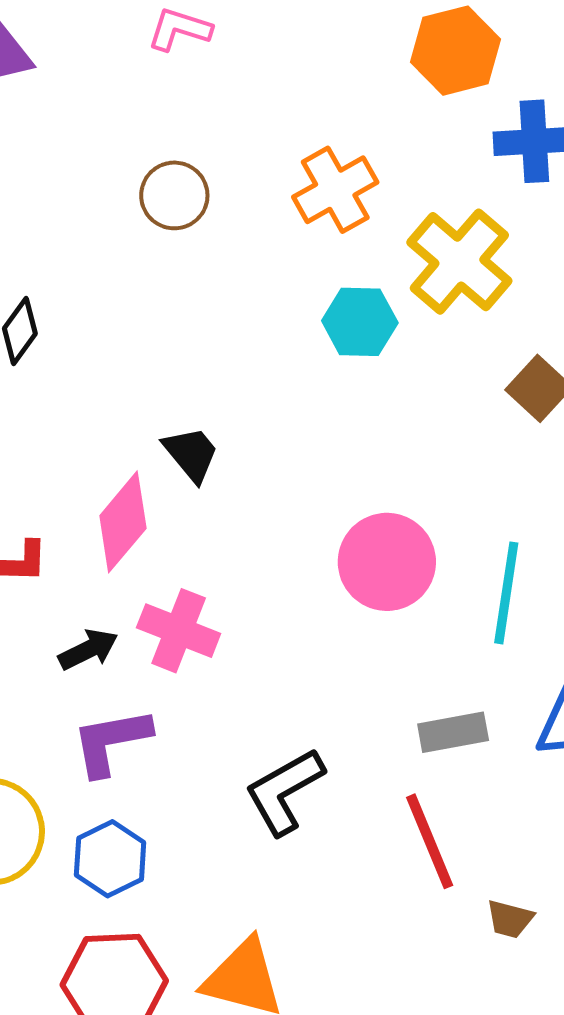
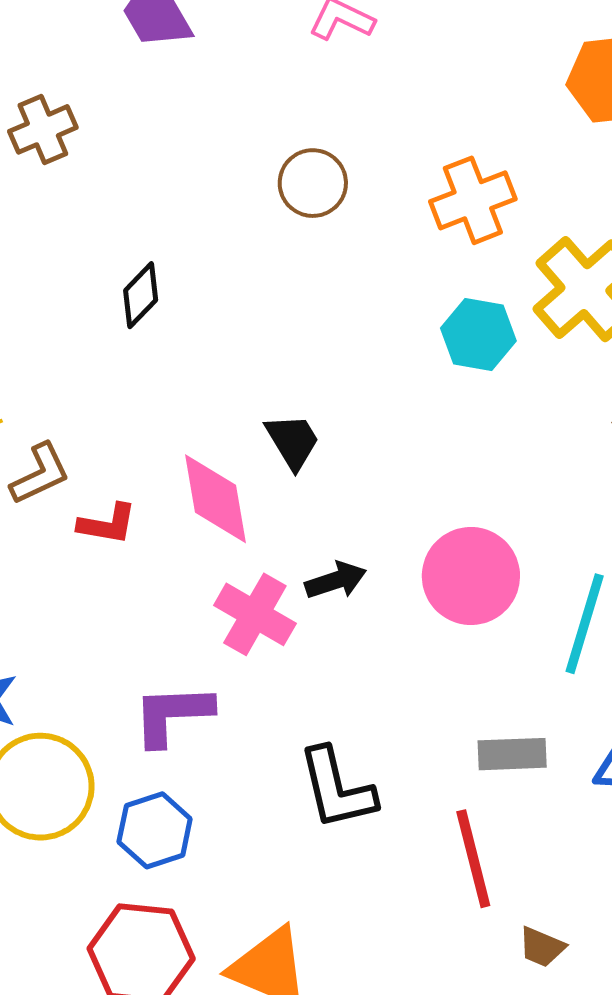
pink diamond: (123, 522) -> (215, 499), turned -58
black arrow: (88, 649) -> (336, 580), moved
black L-shape: (284, 791) -> (337, 789), turned -82

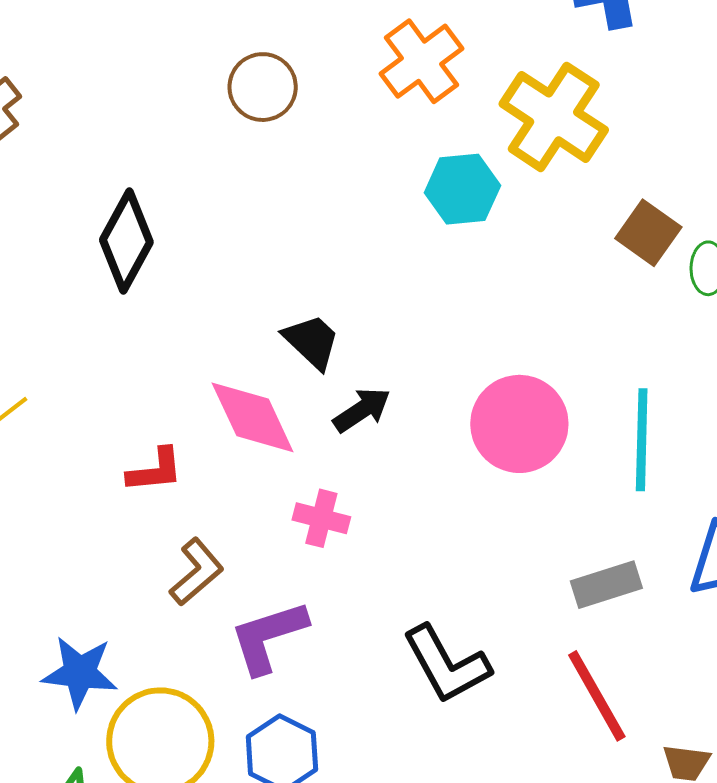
black diamond: (141, 295) -> (126, 241), size x1.5
brown L-shape: (40, 474) -> (197, 572), moved
black arrow: (336, 580) -> (362, 410), moved
pink cross: (255, 614) -> (321, 518), size x0.7

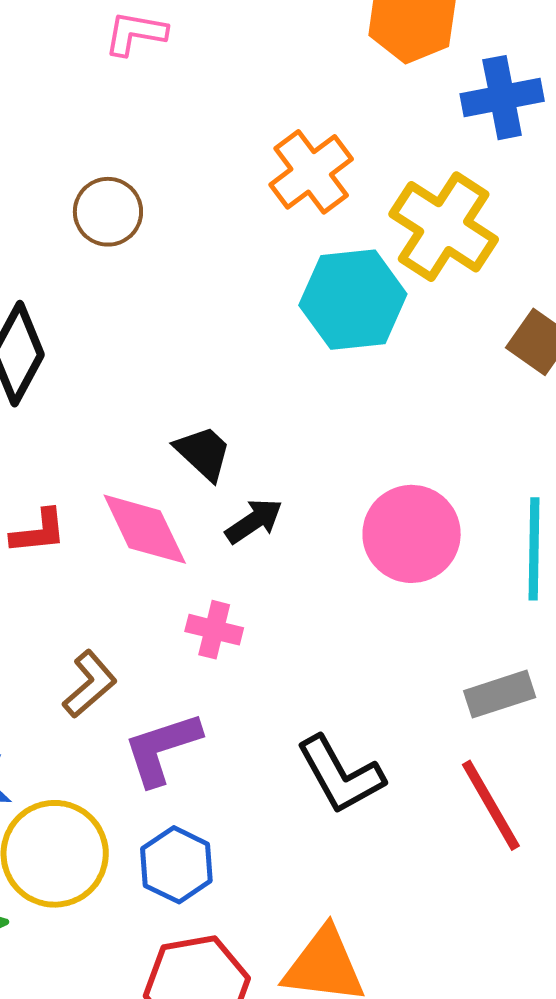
brown circle: (263, 87) -> (108, 212), moved
cyan hexagon: (462, 189) -> (353, 300), size x1.4
red L-shape: (155, 470) -> (38, 532), moved

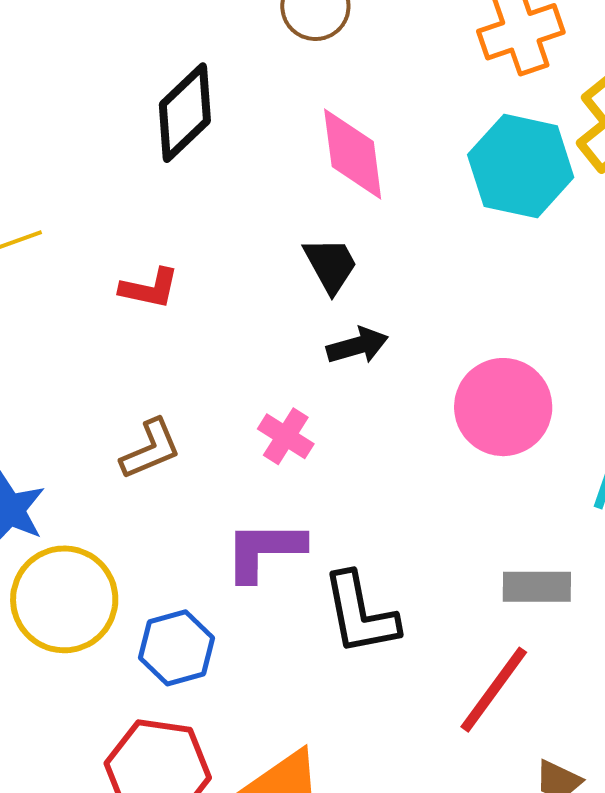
pink diamond: (145, 529) -> (353, 154), moved
purple L-shape: (162, 749) -> (264, 550), moved
red line: (491, 805) -> (494, 690), turned 48

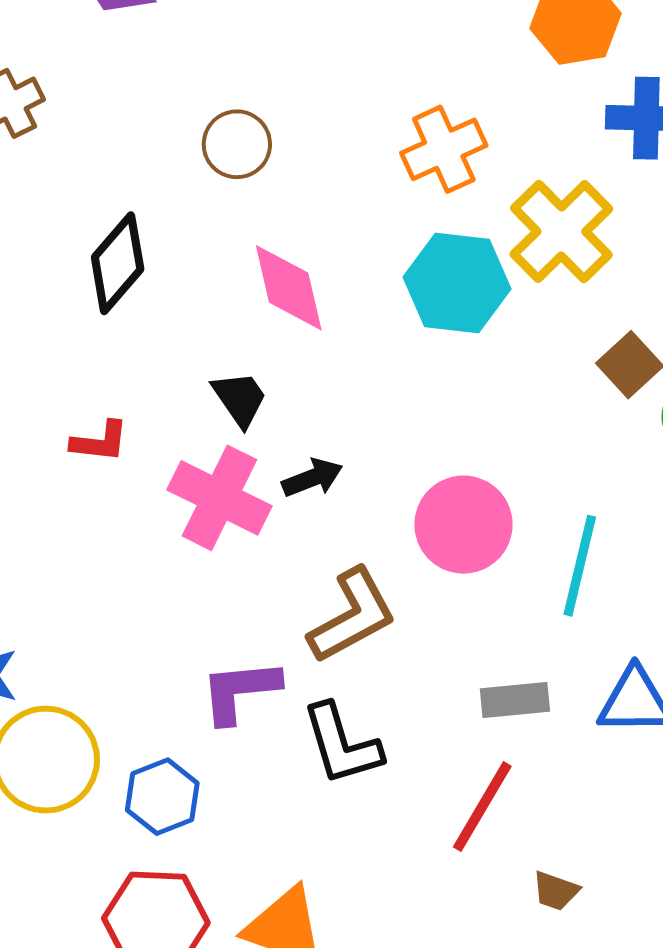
black trapezoid: (331, 265) -> (240, 399), moved
pink cross: (286, 436) -> (219, 498), moved, size x1.8
brown L-shape: (151, 449) -> (352, 616), moved, size x1.5

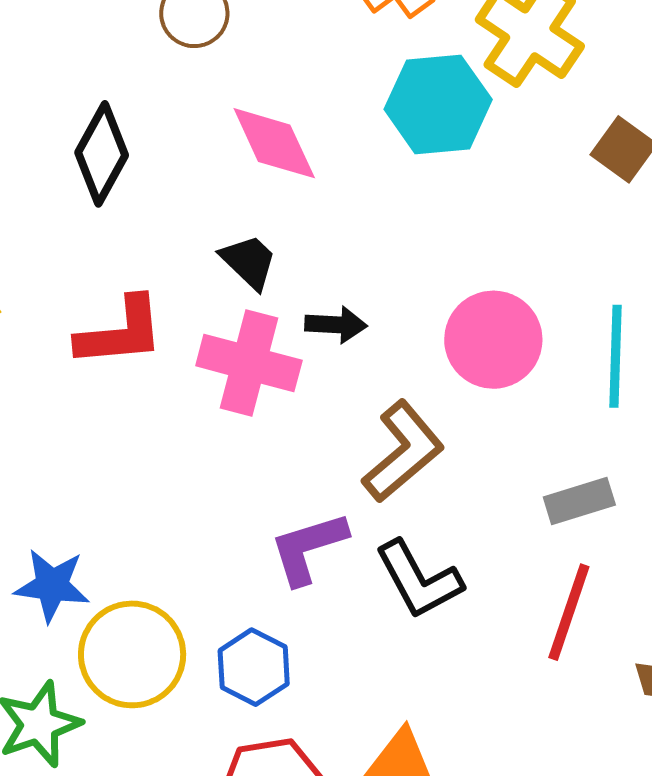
red L-shape: (100, 442) -> (120, 332), size x1.6
black arrow: (312, 478) -> (336, 325), turned 36

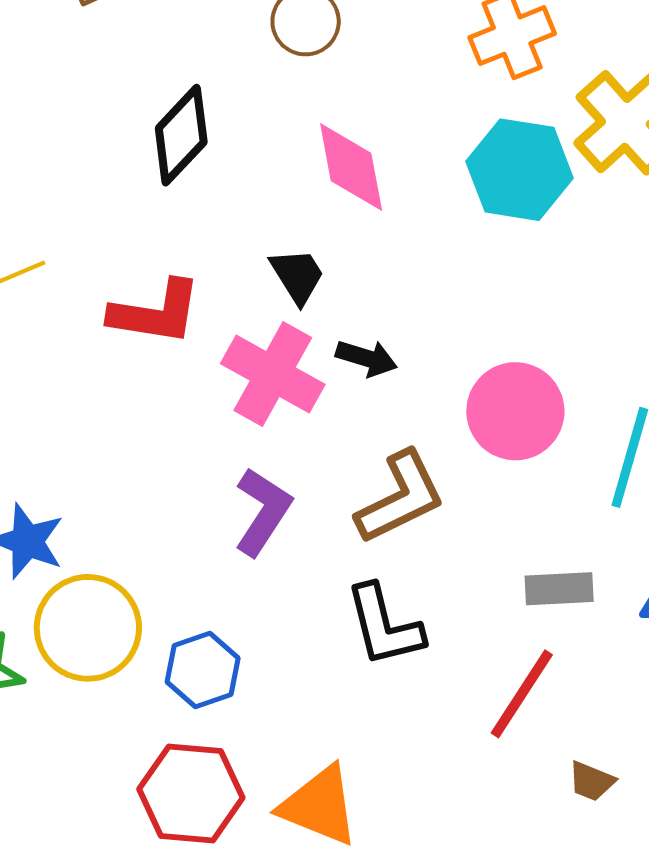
purple L-shape: (308, 548) -> (263, 512), moved, turned 126

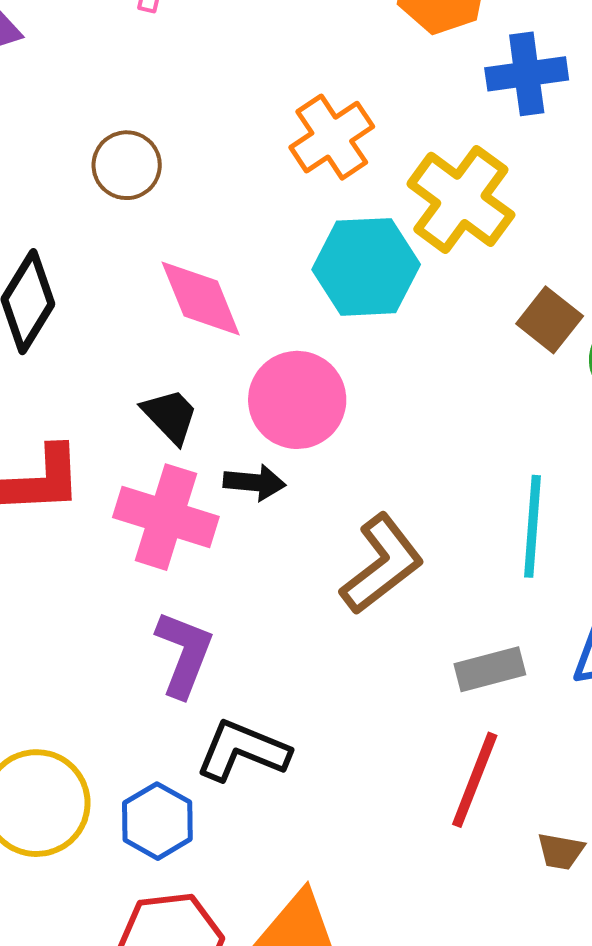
pink circle: (515, 411) -> (297, 400), moved
brown L-shape: (400, 498) -> (382, 564), moved
black L-shape: (384, 626) -> (243, 751), moved, turned 138

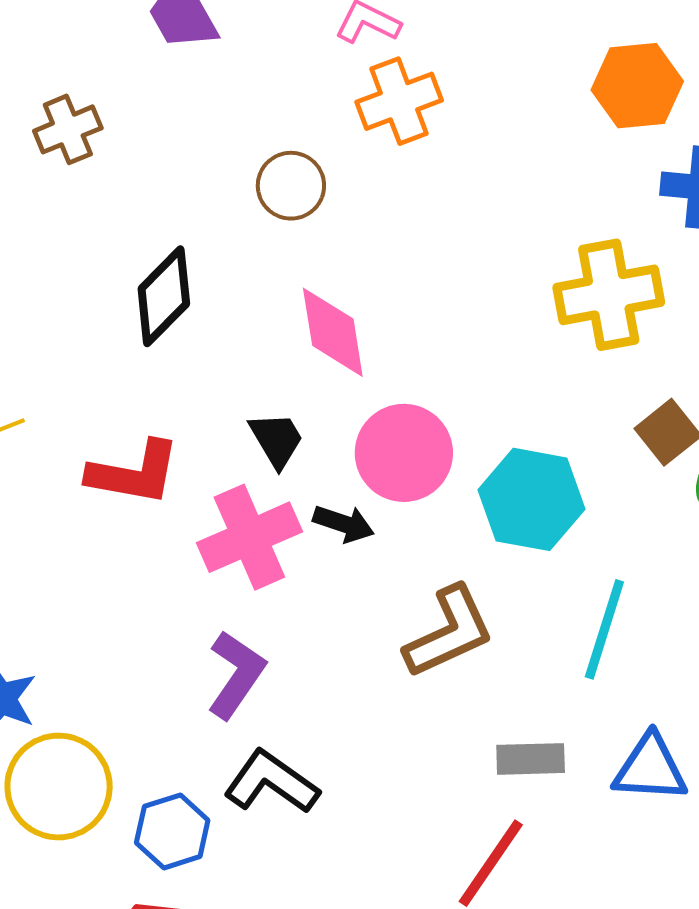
orange cross: (332, 137) -> (399, 101), moved
yellow cross: (461, 199) -> (609, 295), turned 30
cyan hexagon: (366, 267) -> (531, 499), moved
pink cross: (166, 517) -> (249, 537), turned 36

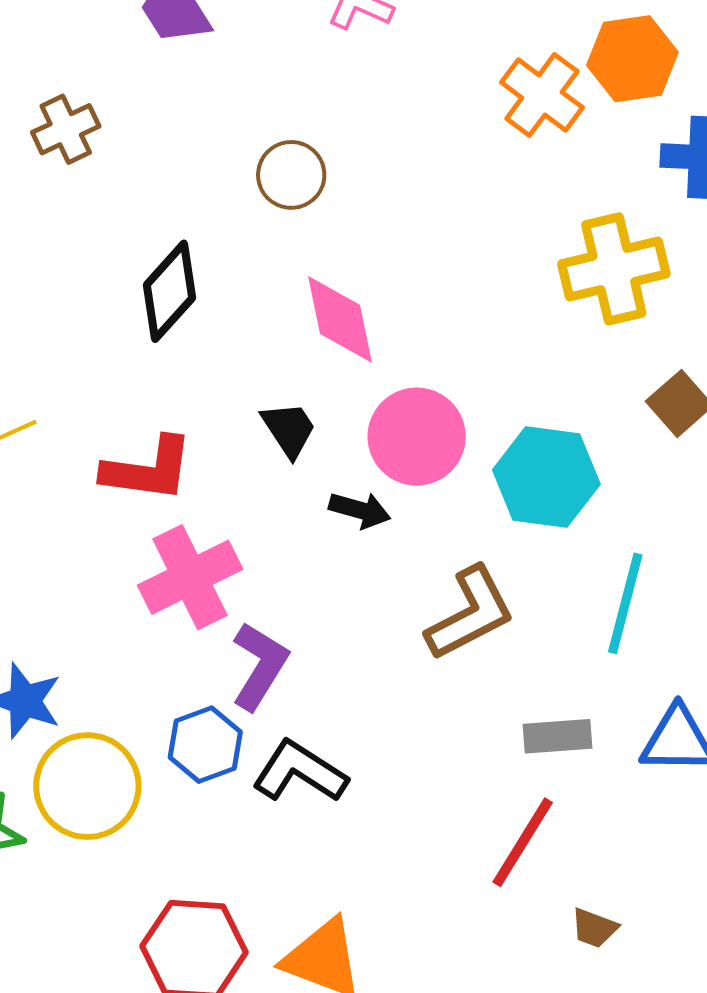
orange cross: (399, 101) -> (542, 95), moved, turned -30
pink cross: (249, 537) -> (190, 577), moved
blue hexagon: (172, 831) -> (205, 745), moved

